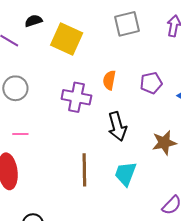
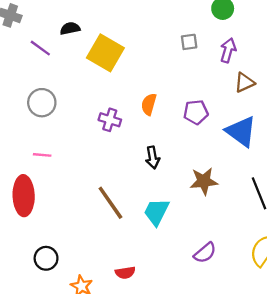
gray square: (127, 24) -> (189, 42), moved, size x0.6
purple cross: (76, 97) -> (110, 120), size x0.7
black arrow: (117, 126) -> (153, 158), size x0.7
brown line: (84, 170) -> (110, 203), turned -40

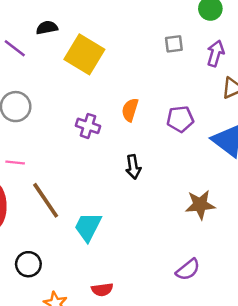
brown star: (204, 181) -> (200, 205), moved
brown line: (110, 203) -> (46, 200), moved
cyan trapezoid: (156, 212) -> (88, 227), moved
black circle: (46, 258) -> (28, 264), moved

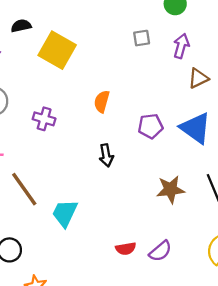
purple pentagon: (180, 119) -> (150, 126), moved
purple cross: (88, 126) -> (44, 119), moved
red semicircle: (102, 290) -> (126, 249), moved

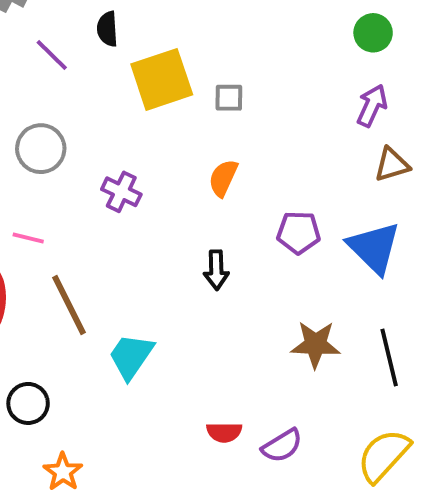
black semicircle: (21, 26) -> (107, 29), turned -90
gray square: (142, 38) -> (229, 98), moved
yellow square: (57, 50) -> (162, 79), turned 33

